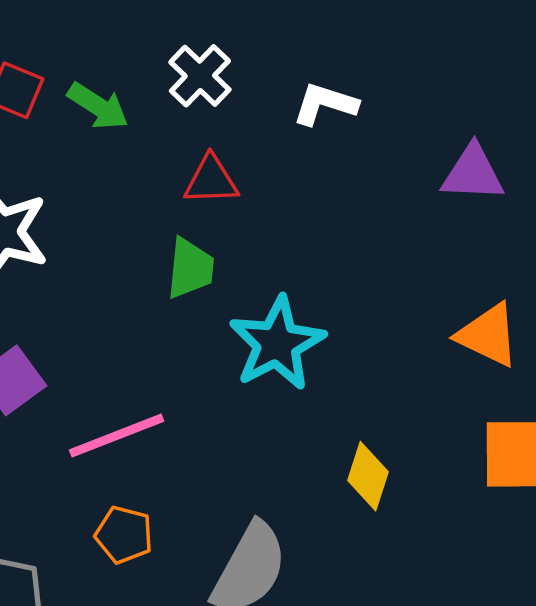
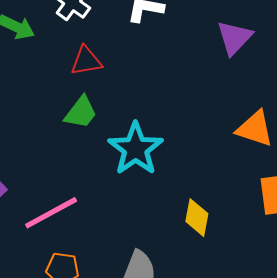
purple triangle: (473, 173) -> (234, 38), turned -42
green trapezoid: (190, 268) -> (81, 112), turned 39

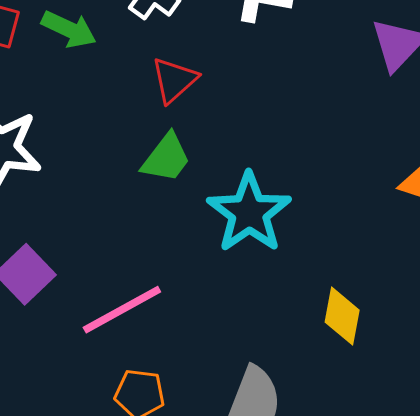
red triangle: (86, 61) -> (174, 80), turned -32

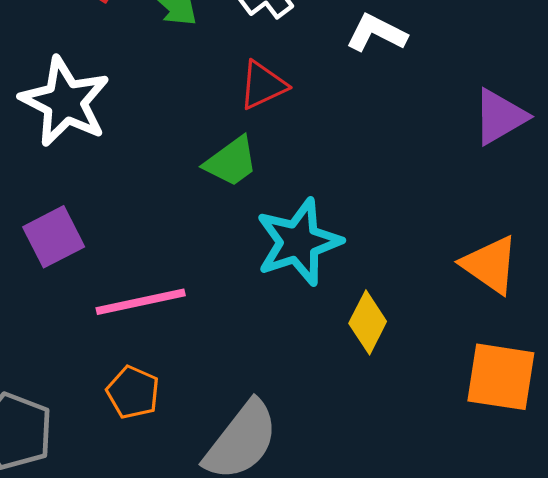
yellow diamond: (342, 316) -> (368, 322), moved

